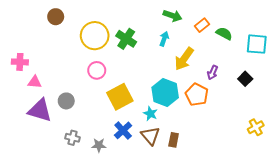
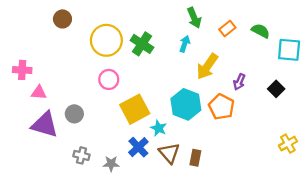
green arrow: (173, 16) -> (194, 18), turned 48
green semicircle: (224, 34) -> (261, 31), moved
cyan star: (150, 114) -> (159, 128), moved

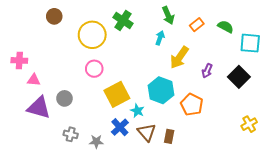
green cross: (142, 44) -> (123, 20), moved
black square: (276, 89) -> (239, 77), size x1.5
orange pentagon: (221, 107) -> (192, 105), moved

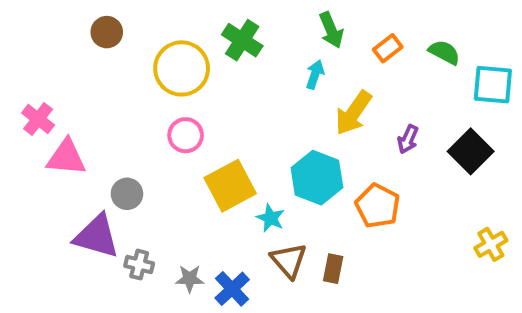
pink cross: (19, 60) -> (38, 119), turned 35
pink triangle: (34, 80) -> (66, 157), size x1.5
purple triangle: (39, 108) -> (97, 236), moved
blue cross: (120, 127) -> (232, 289), moved

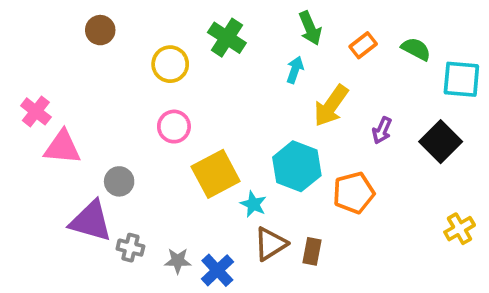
yellow circle: (182, 68) -> (170, 64), size x0.7
orange pentagon: (378, 206) -> (354, 193), turned 30
brown triangle: (289, 261) -> (270, 244), turned 39

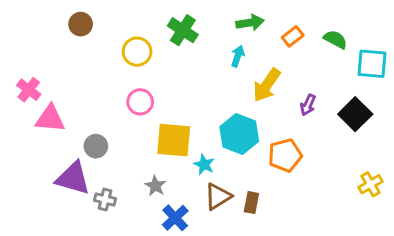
green arrow: (310, 28) -> (250, 23), turned -76
yellow square: (216, 174) -> (174, 140), turned 33
gray star: (178, 261) -> (155, 186), moved, turned 30

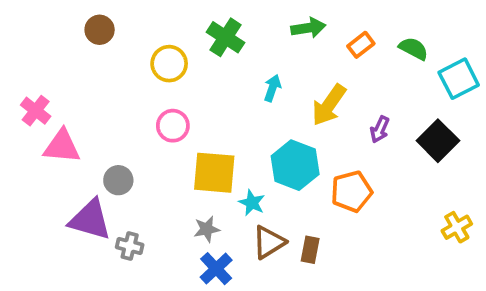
cyan arrow: (238, 56) -> (273, 88), moved
cyan square: (372, 64) -> (459, 79), turned -32
gray star: (155, 186) -> (207, 229), moved, turned 30

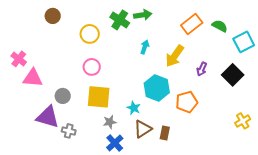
green arrow: (308, 28) -> (143, 15), moved
orange rectangle: (361, 45) -> (192, 24), size x1.5
yellow square: (214, 173) -> (99, 97), moved

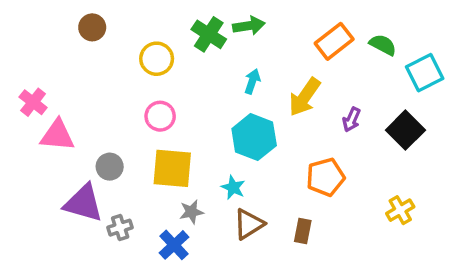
cyan hexagon: (157, 88) -> (254, 137), moved
yellow cross: (243, 121) -> (400, 210), moved
gray cross: (69, 131) -> (120, 228), turned -32
brown rectangle: (165, 133) -> (303, 231), moved
blue cross: (115, 143) -> (174, 245), moved

